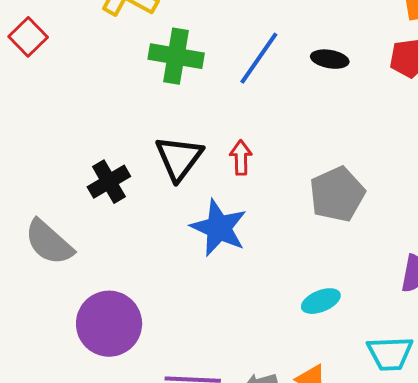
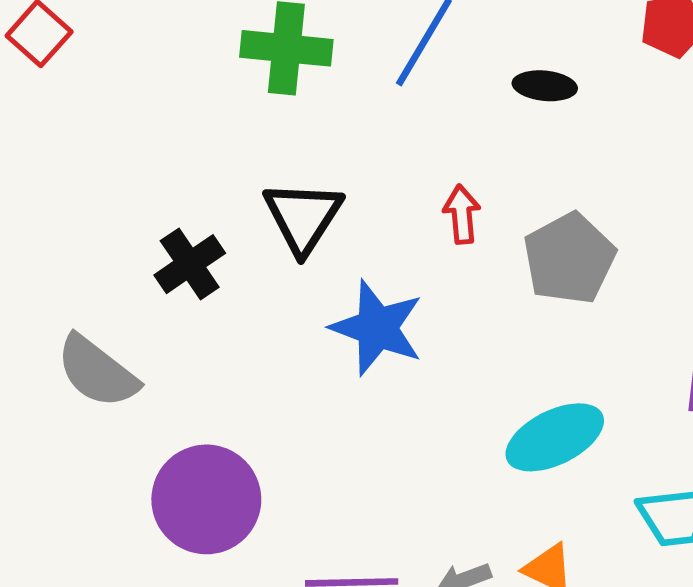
black ellipse: (330, 59) -> (545, 86), moved
red arrow: (241, 158) -> (462, 214), moved
cyan ellipse: (321, 301) -> (555, 437), size x1.5

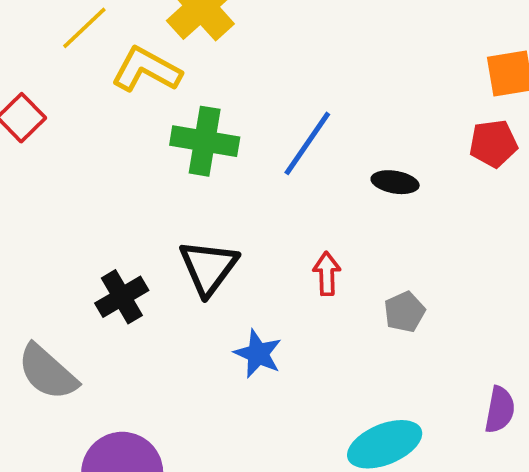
gray pentagon: (569, 259) -> (404, 312), size x0.6
blue star: (377, 328) -> (258, 354), size x0.7

